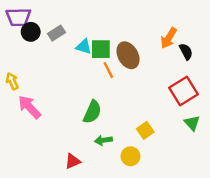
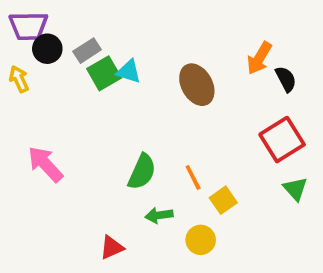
green square: (101, 49) -> (104, 73), moved, turned -30
orange line: (108, 70) -> (193, 177), moved
yellow arrow: (12, 81) -> (19, 79), moved

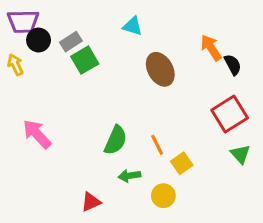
orange arrow: (259, 58) -> (211, 48), turned 116
cyan triangle: (129, 71) -> (133, 26), moved

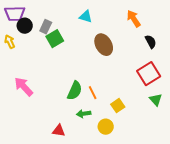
gray rectangle: (71, 42) -> (46, 27), turned -32
orange arrow: (211, 48) -> (134, 19), moved
orange line: (157, 145) -> (93, 93), moved
red triangle: (91, 202) -> (59, 131), turned 32

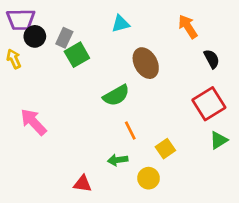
cyan triangle: (86, 17) -> (120, 24), turned -32
green semicircle: (75, 91) -> (116, 95), moved, turned 36
green triangle: (156, 100) -> (219, 140), turned 40

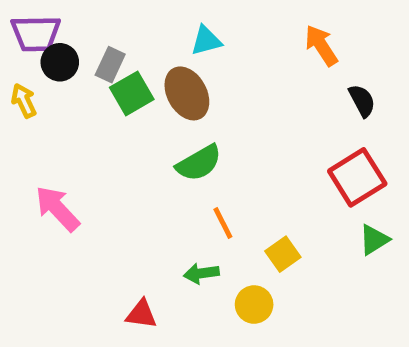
brown ellipse: (146, 63) -> (187, 93), moved

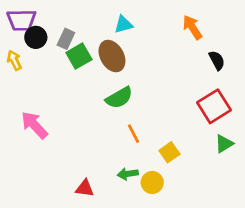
green arrow: (201, 273) -> (128, 174), moved

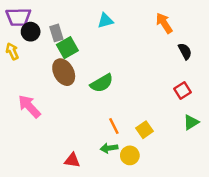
gray rectangle: (66, 39) -> (56, 33), turned -42
brown ellipse: (112, 56) -> (64, 72), moved
red square: (214, 106) -> (182, 90), size x0.6
orange line: (134, 134) -> (114, 126), moved

